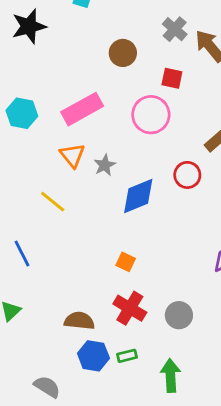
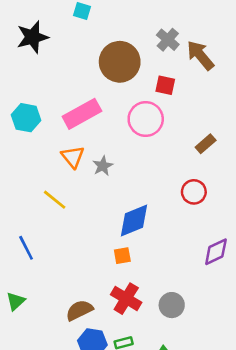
brown circle: (123, 53) -> (120, 62), size x1.6
red circle: (187, 175) -> (194, 192), moved
blue diamond: (138, 196) -> (134, 220), moved
orange square: (126, 262) -> (122, 256), turned -36
brown semicircle: (79, 321) -> (79, 310), turned -32

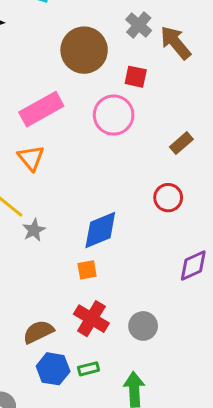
gray star: (103, 166) -> (34, 230), moved

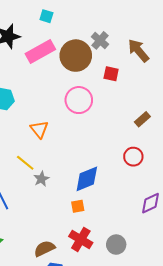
gray cross: (139, 25) -> (100, 40), moved
pink rectangle: (41, 109) -> (40, 52), moved
pink circle: (114, 115) -> (79, 100), moved

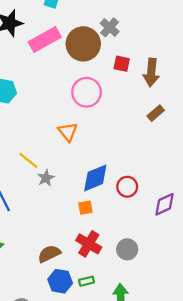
brown arrow: (138, 51) -> (151, 72), moved, turned -135
orange triangle: (39, 129) -> (68, 132), moved
red circle: (133, 157) -> (127, 187), moved

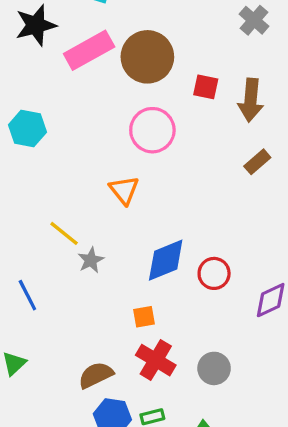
gray cross: (110, 27) -> (254, 20), moved
orange square: (85, 208) -> (144, 317), moved

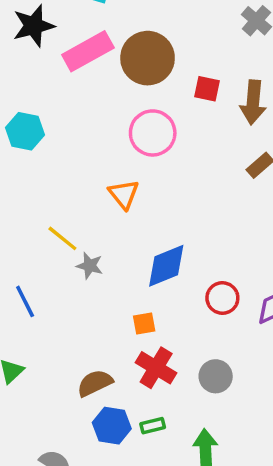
gray star: (91, 260) -> (90, 266), turned -30
red circle: (214, 273) -> (222, 298), moved

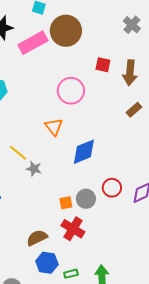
brown circle: (148, 58) -> (66, 31), moved
blue diamond: (166, 266) -> (84, 152), moved
gray circle: (216, 376) -> (86, 199), moved
green rectangle: (153, 426) -> (71, 274), moved

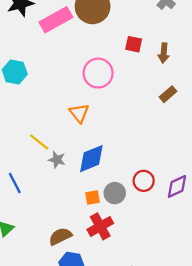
brown arrow: (130, 73) -> (164, 53), size x0.7
blue diamond: (84, 152) -> (91, 159), moved
red cross: (73, 229) -> (100, 226), turned 30

